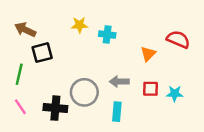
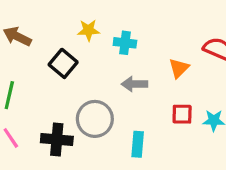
black square: (42, 53) -> (63, 63), moved, turned -35
gray arrow: (119, 82) -> (134, 84), moved

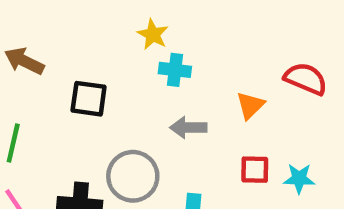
yellow star: (89, 30) -> (153, 34), moved, turned 30
black square: (63, 63) -> (89, 99), turned -32

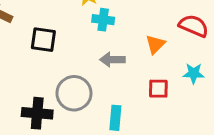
cyan star: (299, 179) -> (194, 73), moved

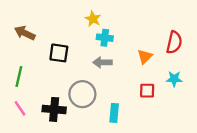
red semicircle: (194, 26) -> (174, 42), turned 80
gray arrow: (112, 60) -> (102, 62), moved

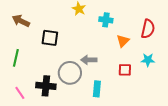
cyan cross: (105, 38) -> (106, 20), moved
gray arrow: (102, 62) -> (89, 60), moved
pink line: (20, 108) -> (20, 93), moved

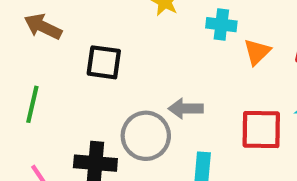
orange triangle: (123, 41) -> (257, 52), moved
red square: (125, 70) -> (261, 130), size x1.5

